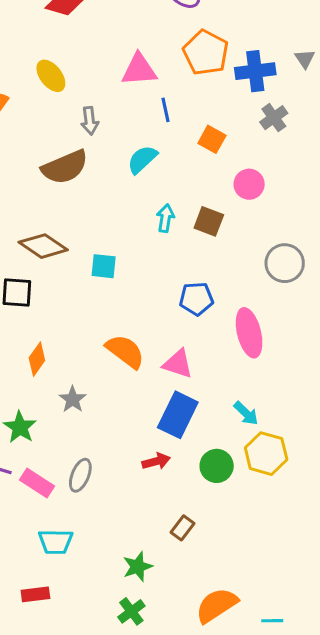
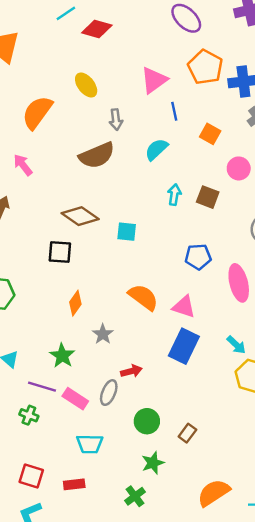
pink triangle: (139, 70) -> (154, 80), turned -32
red arrow: (156, 461) -> (131, 371), moved
green circle: (217, 466) -> (147, 421), moved
green cross: (131, 611) -> (135, 496), moved

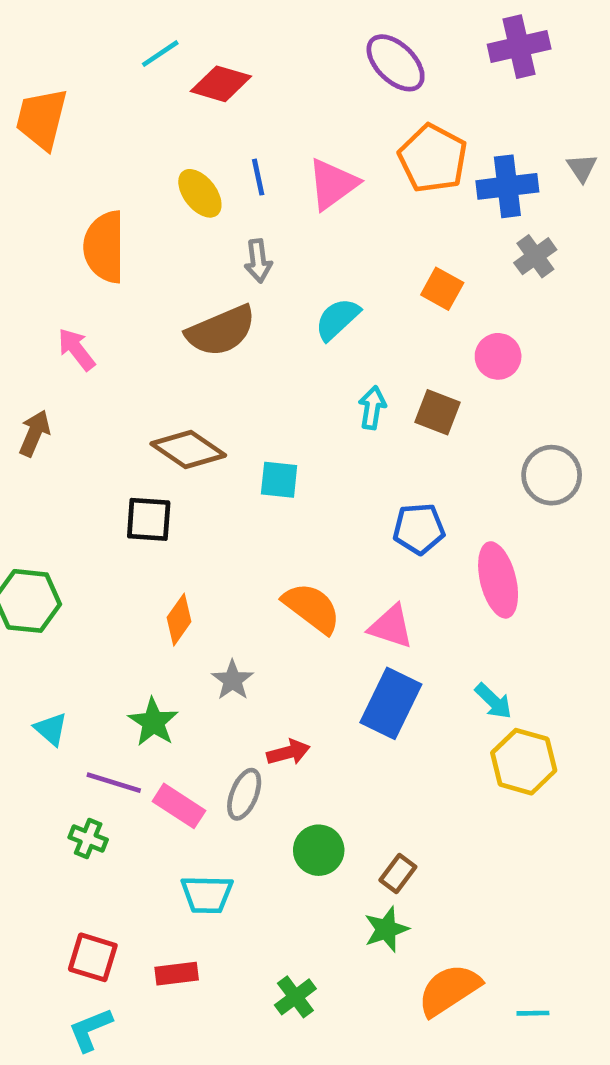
blue line: (174, 111) -> (258, 177), moved
orange semicircle: (37, 112) -> (104, 247), turned -36
green star: (153, 463) -> (386, 929), moved

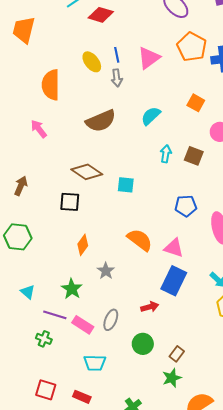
gray arrow: (258, 261) -> (117, 78), moved
brown arrow: (35, 433) -> (21, 186), moved
red arrow: (288, 752) -> (150, 307), moved
red rectangle: (177, 974) -> (82, 397), turned 30

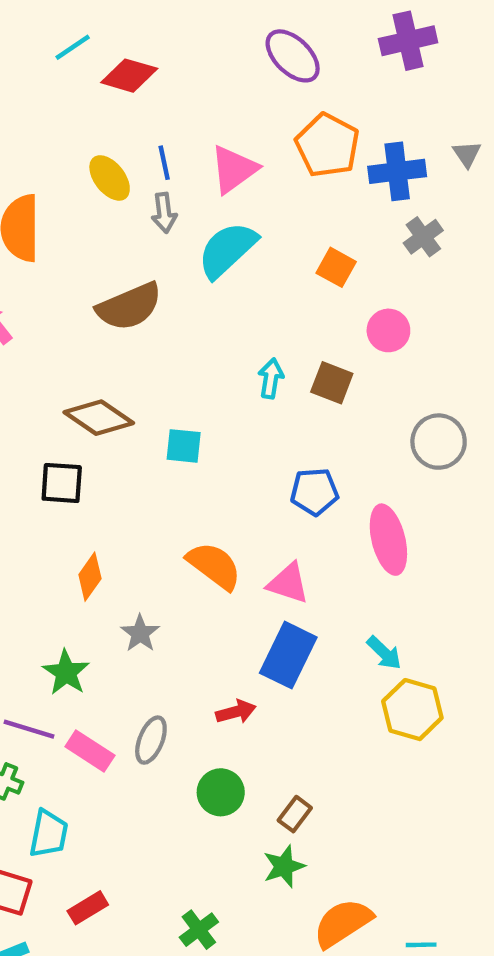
cyan semicircle: (151, 116) -> (227, 250), moved, size x1.4
cyan trapezoid: (95, 363) -> (49, 834), moved, turned -80
red rectangle: (82, 397) -> (88, 908), turned -54

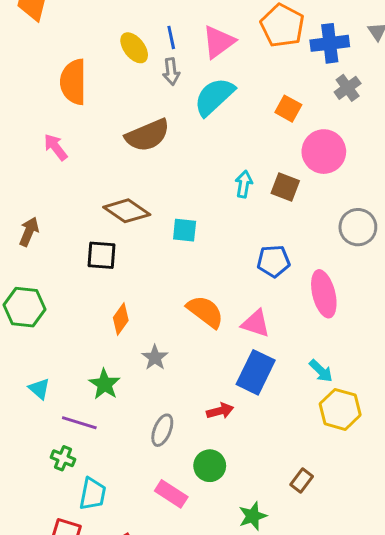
pink circle: (388, 330) -> (324, 152), size x1.5
pink rectangle: (90, 751) -> (171, 494), moved
brown rectangle: (295, 814) -> (302, 481), moved

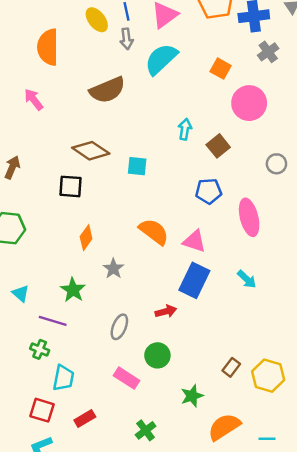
brown square: (285, 187) -> (218, 146), moved, turned 30
gray circle: (358, 227) -> (276, 164), size x0.7
yellow hexagon: (340, 409) -> (268, 376), moved

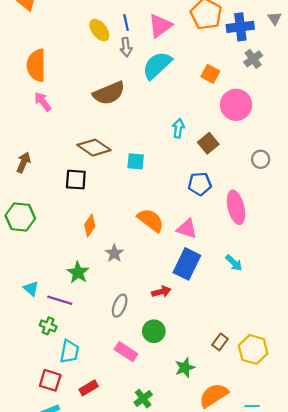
orange semicircle: (48, 47) -> (36, 65), moved
cyan triangle: (21, 294) -> (31, 289), moved

